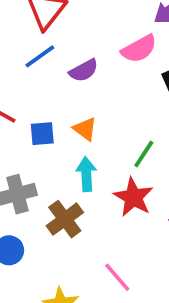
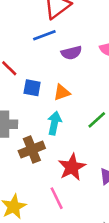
orange triangle: (85, 129) -> (62, 92), turned 48
red star: (133, 197) -> (72, 167), moved

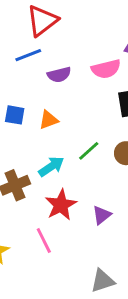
cyan arrow: (54, 123) -> (51, 167), moved, turned 45

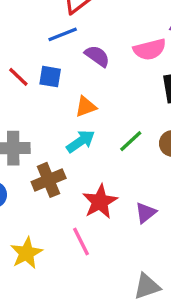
purple semicircle: (59, 75) -> (97, 56), turned -130
blue square: (15, 115) -> (50, 77), moved
cyan arrow: (51, 167) -> (81, 141), moved

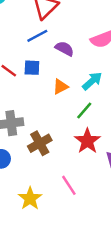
cyan arrow: (81, 141) -> (92, 81), moved
green line: (131, 141) -> (84, 110), moved
red star: (100, 202) -> (87, 141), moved

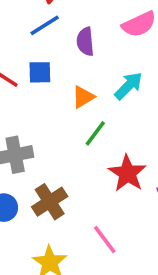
purple semicircle: (65, 49) -> (85, 41), turned -120
green line: (84, 110) -> (95, 133), moved
brown cross: (40, 143) -> (50, 202), moved

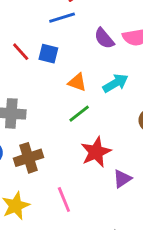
purple semicircle: (85, 41) -> (104, 38), moved, turned -50
orange triangle: (83, 97) -> (77, 82), turned 36

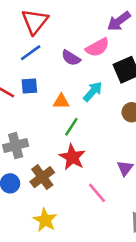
red star: (96, 152) -> (72, 157), moved
pink line: (64, 199) -> (97, 193), moved

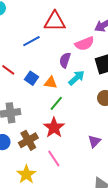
red triangle: (35, 21) -> (55, 21), moved, turned 45
purple semicircle: (71, 58) -> (65, 60), moved, turned 70
blue square: (29, 86) -> (32, 78), moved, turned 32
pink line: (97, 193) -> (54, 159), moved

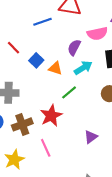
green line: (56, 103) -> (69, 92), moved

